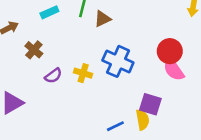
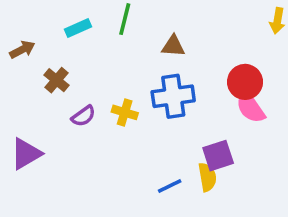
brown triangle: (102, 19) -> (173, 46), moved, turned 30
blue cross: (118, 61) -> (173, 96), turned -32
purple square: (150, 104) -> (218, 156), turned -35

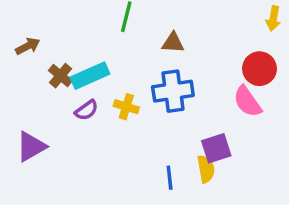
cyan rectangle: (78, 28) -> (90, 76), moved, size x1.5
red circle: (245, 82) -> (259, 69), moved
blue line: (170, 186) -> (170, 178), turned -70

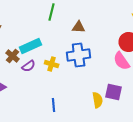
brown cross: (61, 76) -> (13, 56), moved
purple square: (216, 148) -> (114, 92), moved, turned 30
blue line: (170, 178) -> (54, 105), moved

